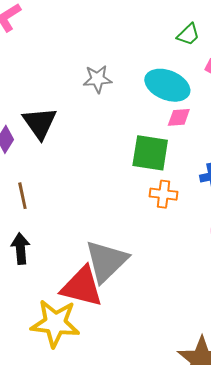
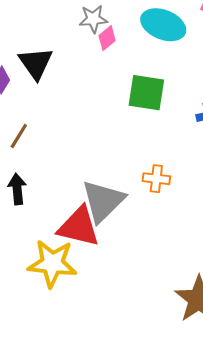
pink diamond: (179, 117) -> (107, 38), moved, turned -35
orange cross: (163, 194) -> (156, 179), moved
brown line: (22, 196) -> (19, 136), turned 44

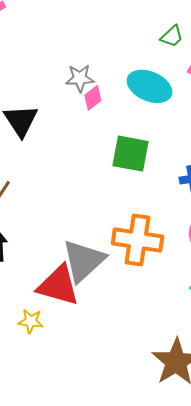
orange cross: (156, 179) -> (138, 240), size x1.8
yellow star: (52, 263) -> (31, 321), size x0.5

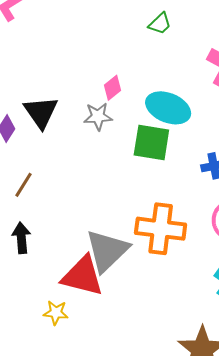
green trapezoid: (172, 36) -> (160, 24), moved
gray star: (80, 78) -> (98, 116), moved
cyan ellipse: (150, 86) -> (168, 108), moved

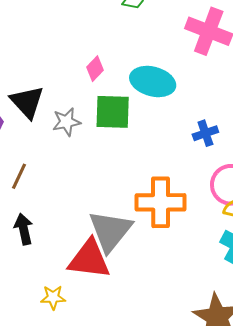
gray star: (98, 116) -> (66, 122), moved
green square: (151, 143) -> (113, 112), moved
yellow star: (56, 313) -> (53, 297), moved

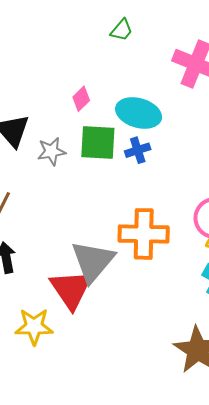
blue cross: (205, 133) -> (138, 150), moved
red triangle: (89, 259) -> (71, 289), turned 48
yellow star: (53, 297) -> (34, 326), size x1.5

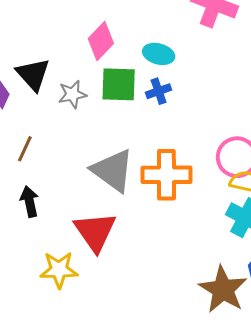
pink diamond: (81, 99) -> (101, 41), size x1.5
cyan ellipse: (139, 113) -> (159, 54), size x0.7
gray triangle: (93, 261) -> (113, 170), moved, turned -33

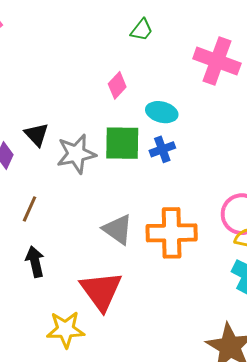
pink diamond: (101, 41) -> (117, 85), moved, size x0.7
black triangle: (33, 74) -> (37, 135), size x0.7
gray star: (72, 94) -> (76, 154), size x1.4
gray triangle: (113, 170) -> (118, 229), size x0.7

